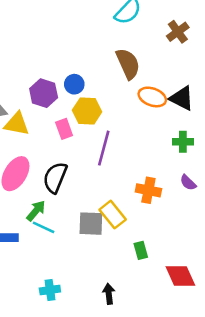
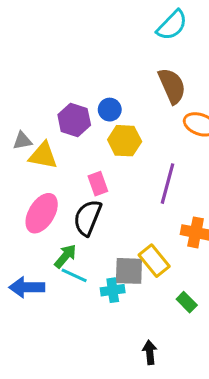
pink rectangle: (64, 129) -> (98, 184), moved
purple line: (104, 148) -> (167, 184), moved
green rectangle: (141, 250) -> (187, 302), turned -30
cyan cross: (50, 290) -> (113, 290), moved

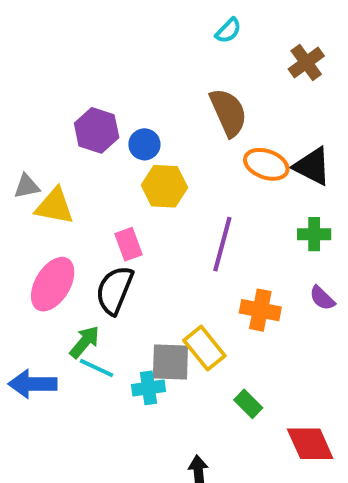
cyan semicircle: (172, 25) -> (228, 31), size x0.6
purple hexagon: (74, 120) -> (97, 130), moved

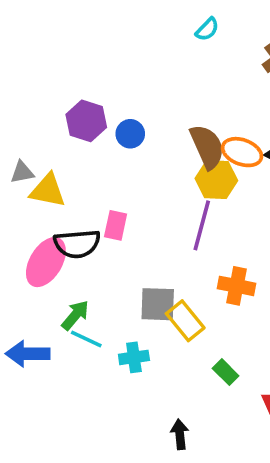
brown semicircle: (228, 112) -> (207, 147), moved
yellow hexagon: (164, 186) -> (216, 180), moved
pink rectangle: (128, 244) -> (116, 225), turned 32
black semicircle: (115, 290) -> (77, 244), moved, turned -117
gray square: (170, 362) -> (158, 304), moved

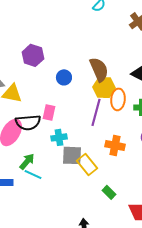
blue circle: (130, 134) -> (64, 77), moved
orange ellipse: (242, 152) -> (118, 99), moved, turned 75
cyan cross: (134, 357) -> (59, 137), moved

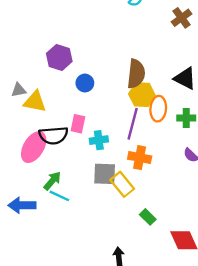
brown semicircle: (99, 69) -> (136, 74), turned 30
blue circle: (64, 77) -> (85, 83), moved
cyan cross: (59, 137) -> (99, 140), moved
orange cross: (115, 145) -> (140, 158), moved

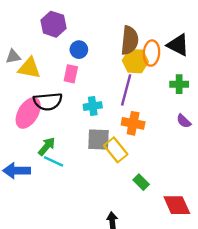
orange ellipse: (158, 109) -> (151, 53), moved
pink rectangle: (78, 124) -> (71, 74), moved

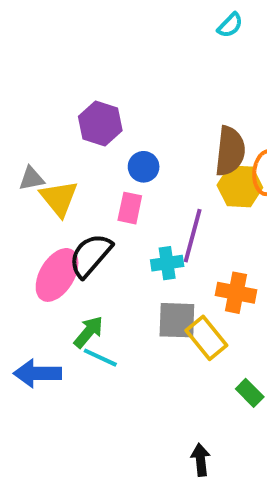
yellow triangle: (29, 68) -> (59, 198), turned 40
purple line: (126, 90) -> (193, 236), moved
black semicircle: (48, 101) -> (90, 255), turned 136

